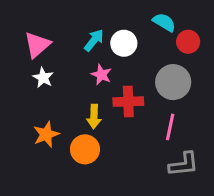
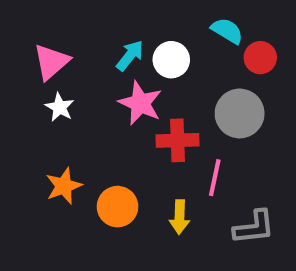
pink star: (101, 75) -> (140, 103), size x1.5
yellow arrow: (94, 116) -> (180, 217), moved
pink line: (170, 127) -> (215, 178), moved

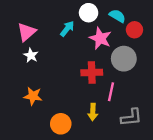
white circle: (171, 60) -> (89, 13), moved
pink star: (140, 103) -> (100, 38), moved
orange star: (64, 186) -> (33, 96), turned 30
orange circle: (117, 207) -> (61, 124), moved

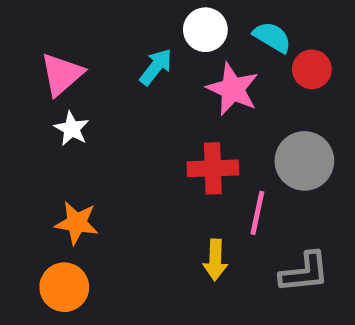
gray circle: (124, 59) -> (304, 161), moved
orange circle: (61, 124) -> (64, 287), moved

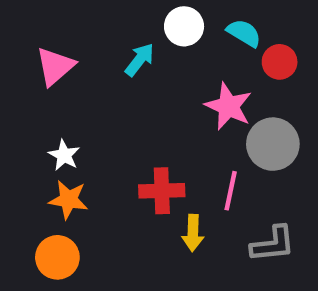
pink star: (233, 89) -> (228, 106), moved
white star: (72, 129) -> (64, 155), moved
red cross: (213, 168) -> (162, 191), moved

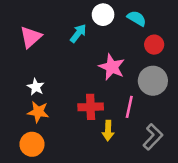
red circle: (280, 62) -> (154, 45), moved
pink star: (228, 106) -> (112, 67), moved
gray L-shape: (273, 244) -> (153, 137), turned -40

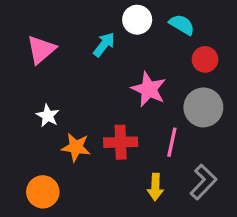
orange star: (38, 112) -> (76, 147), moved
yellow arrow: (108, 131) -> (155, 187), moved

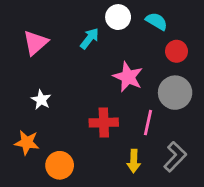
orange star: (76, 147) -> (27, 142), moved
orange circle: (43, 192) -> (60, 165), moved

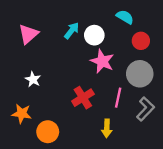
white circle: (118, 17) -> (94, 35), moved
red cross: (104, 123) -> (83, 98), turned -30
gray L-shape: (175, 157) -> (145, 109), moved

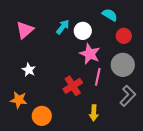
pink line: (118, 98) -> (98, 77), moved

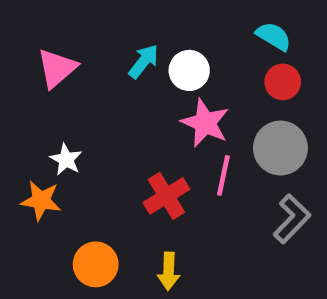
cyan semicircle: (110, 15) -> (274, 36), moved
orange star: (19, 100) -> (41, 201), moved
yellow arrow: (94, 113) -> (169, 271), moved

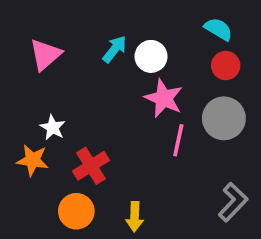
red cross: (166, 196) -> (91, 166), moved
gray L-shape: (292, 219) -> (233, 202), moved

